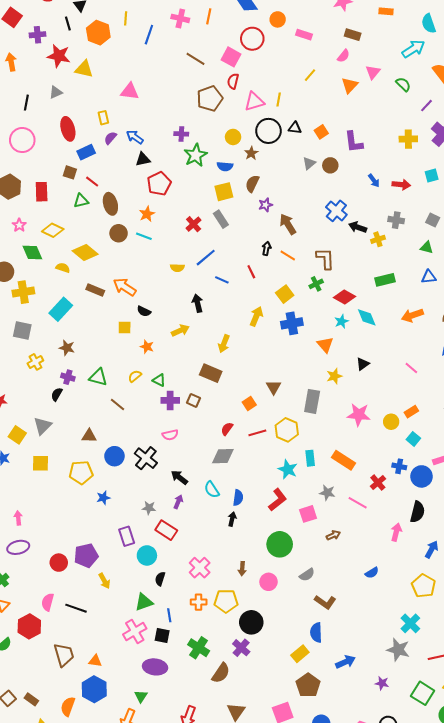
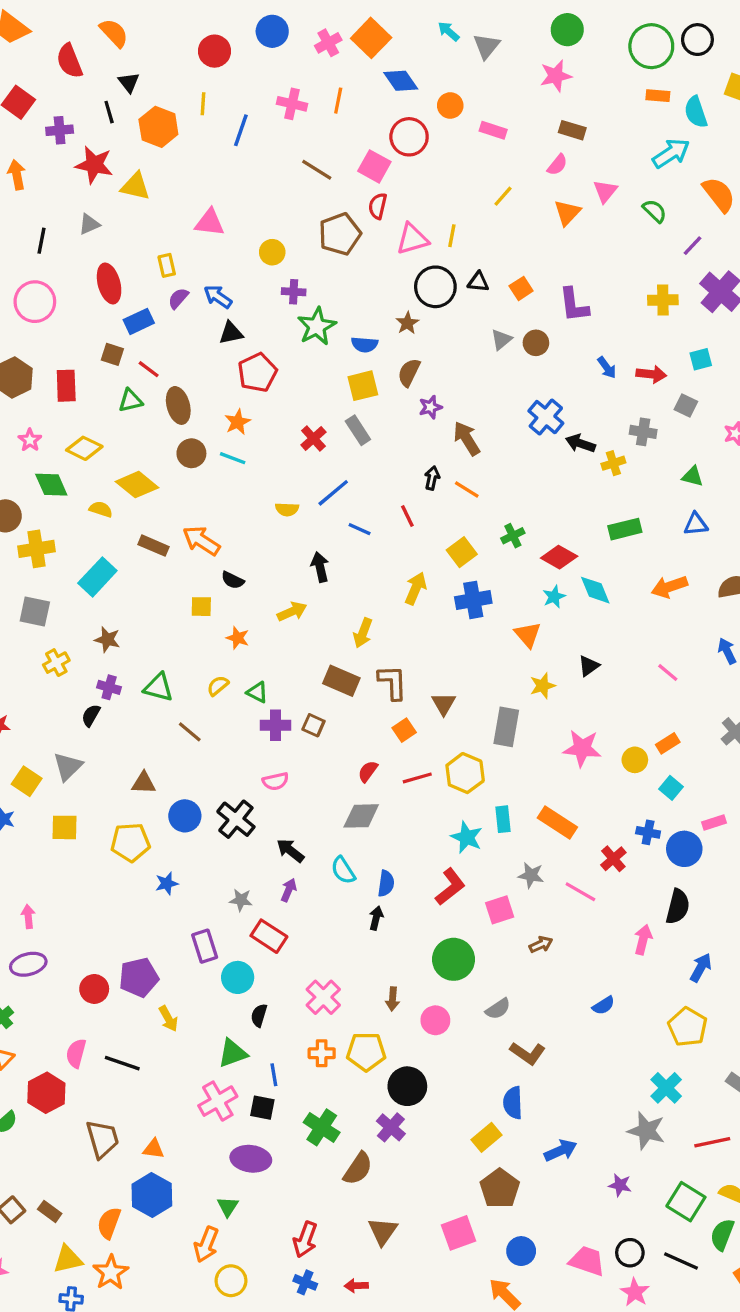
orange rectangle: (386, 11) -> (658, 96), moved
yellow circle: (233, 137) -> (272, 252), moved
gray square: (433, 220) -> (686, 405), moved
brown L-shape: (325, 259) -> (393, 682), moved

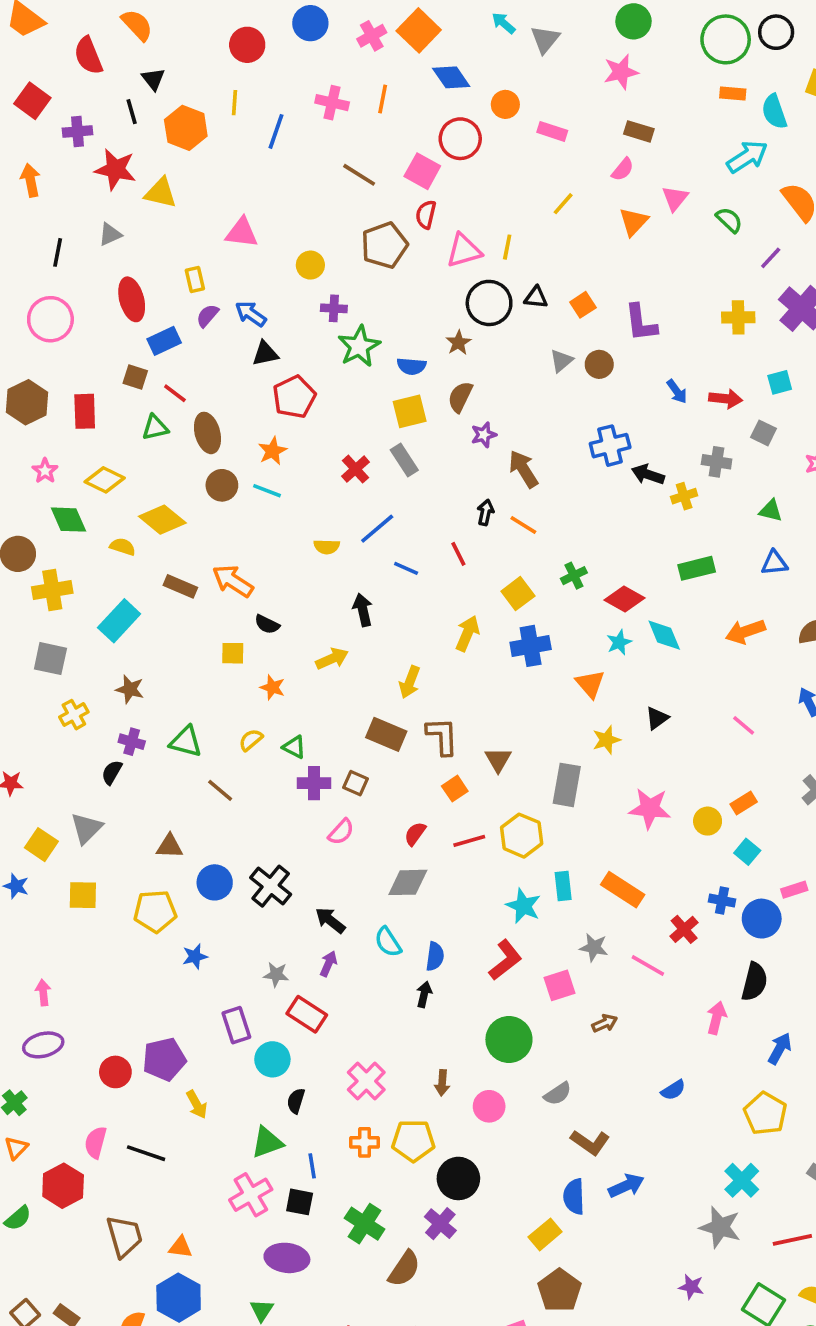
blue cross: (546, 417) -> (610, 446), turned 36
pink semicircle: (276, 781) -> (341, 832), moved, turned -35
blue arrow: (561, 1151) -> (626, 1186), moved

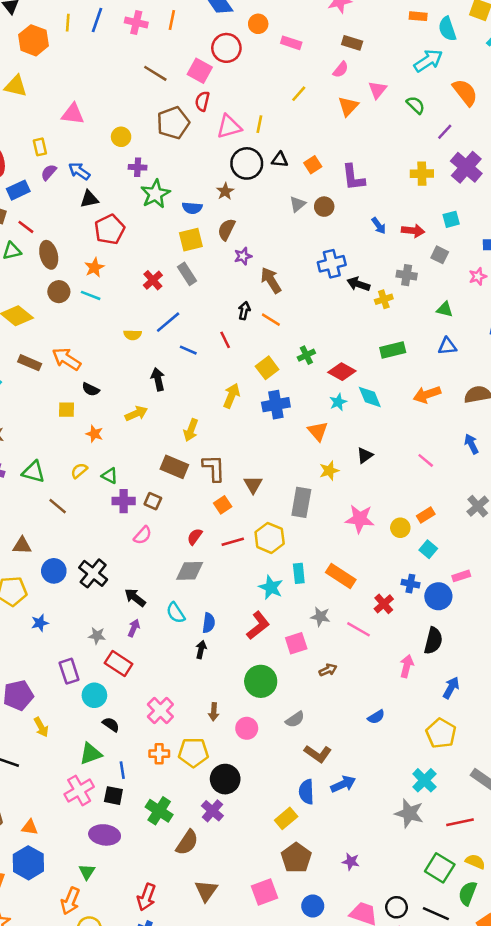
blue line: (276, 131) -> (97, 20), moved
black semicircle: (296, 1101) -> (111, 724), turned 108
purple star: (691, 1287) -> (351, 862), moved

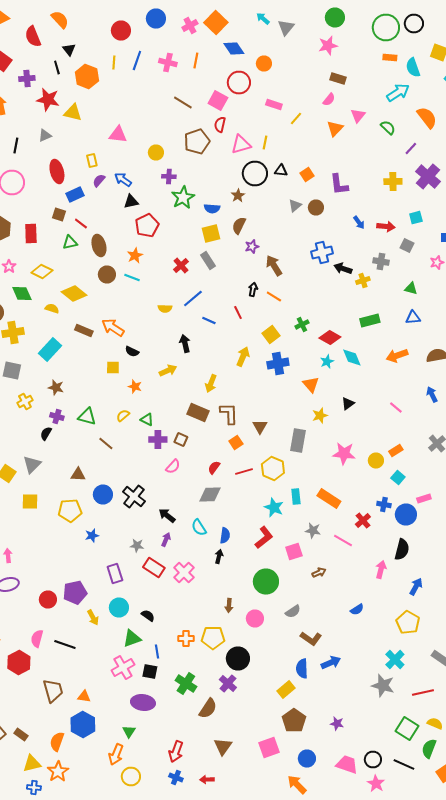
pink rectangle: (291, 43) -> (274, 104), moved
cyan circle: (94, 695) -> (119, 608), moved
pink cross: (160, 711) -> (184, 572), moved

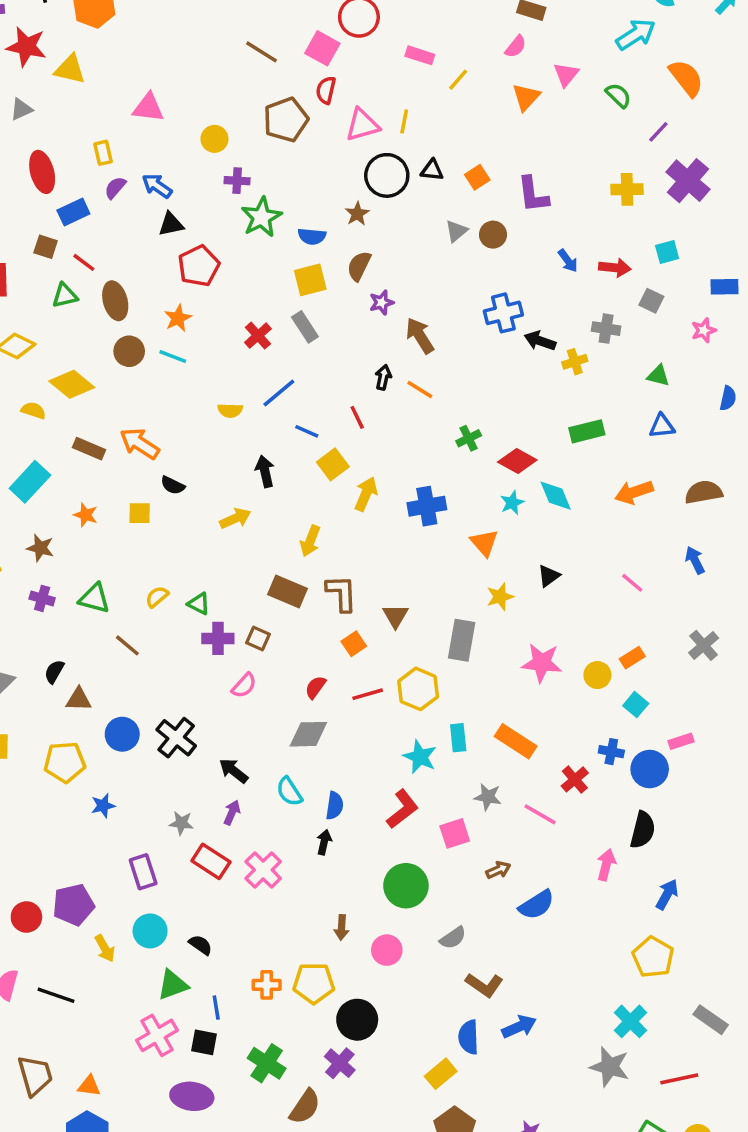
yellow square: (271, 334) -> (333, 464), moved
orange star: (135, 386) -> (86, 515), moved
black semicircle: (46, 434) -> (54, 672), moved
blue semicircle: (357, 610) -> (536, 905), moved, size x1.5

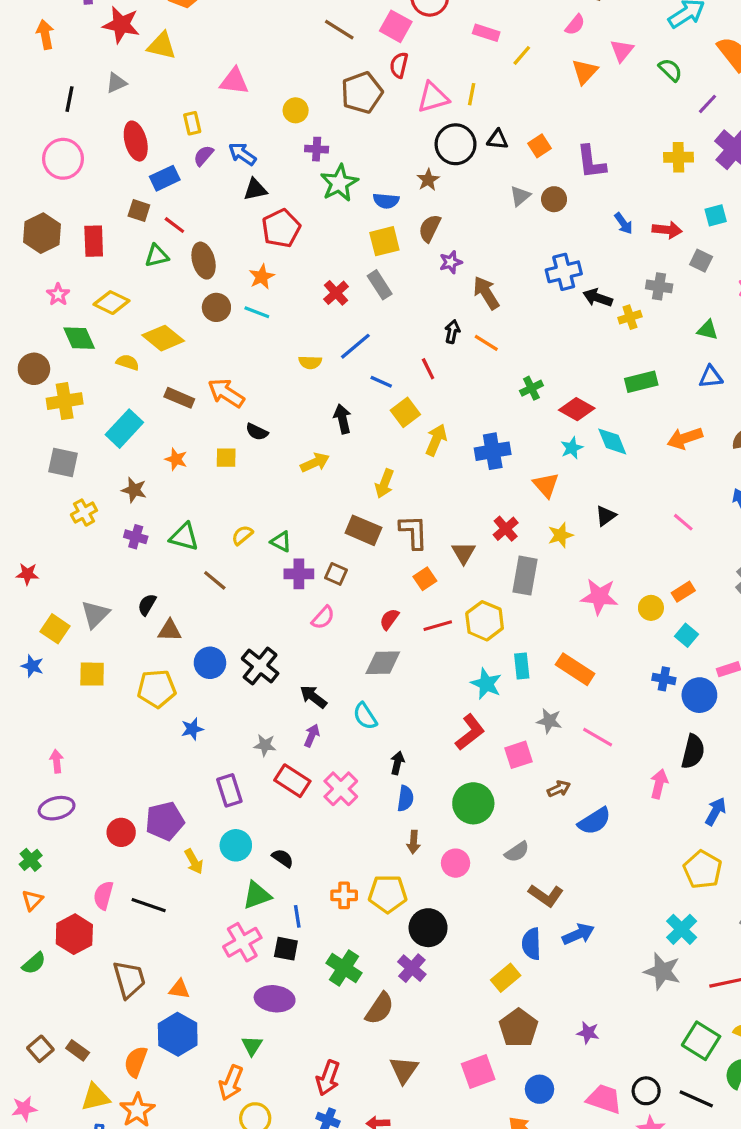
red cross: (575, 779) -> (506, 529), moved
blue semicircle: (335, 806) -> (405, 798), moved

